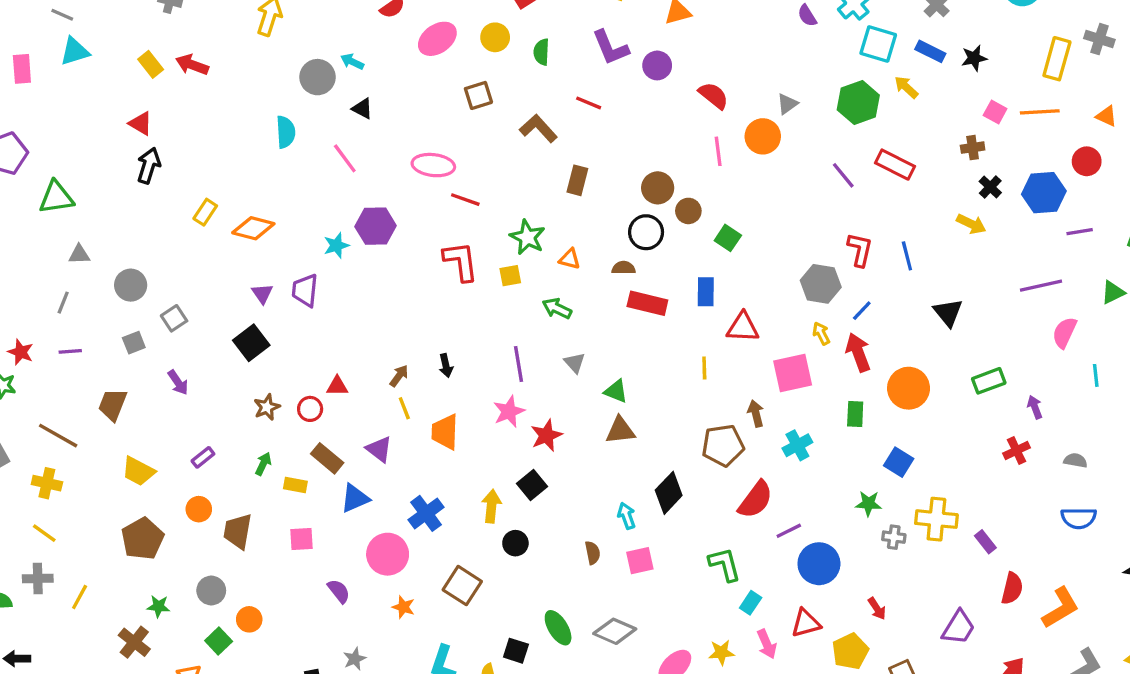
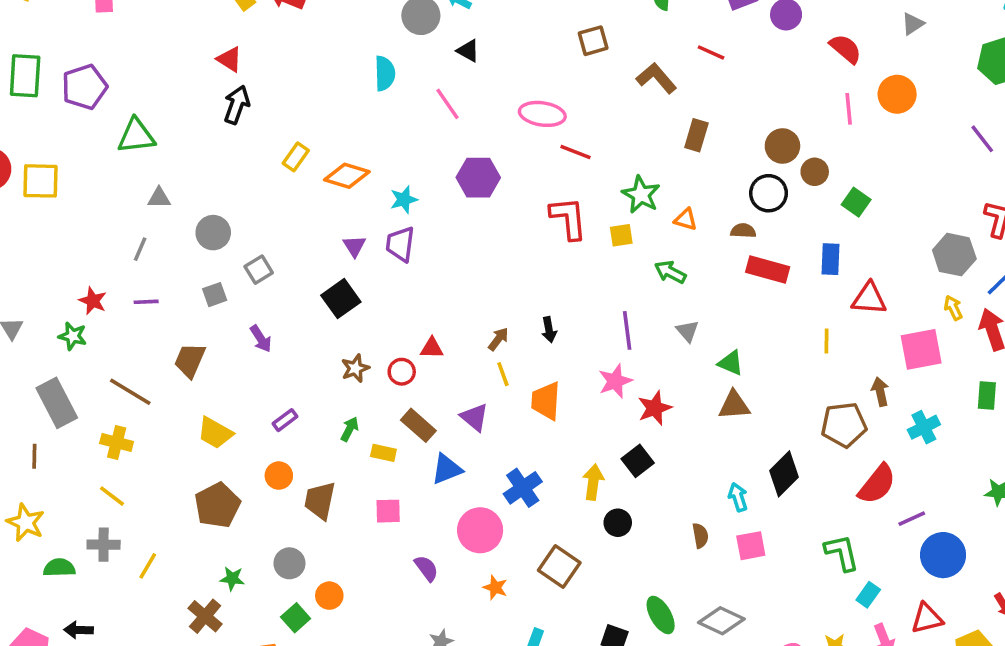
gray triangle: (787, 104) -> (913, 24), moved
cyan star: (336, 245) -> (404, 200), moved

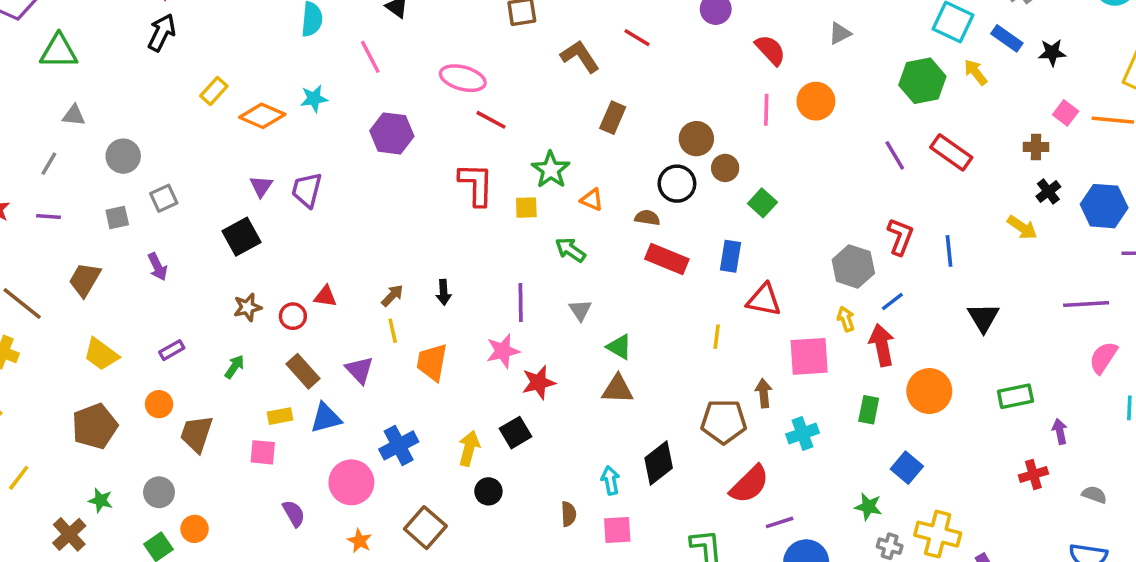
cyan star: (404, 200) -> (314, 99), moved
yellow rectangle: (383, 453) -> (280, 416), moved, turned -30

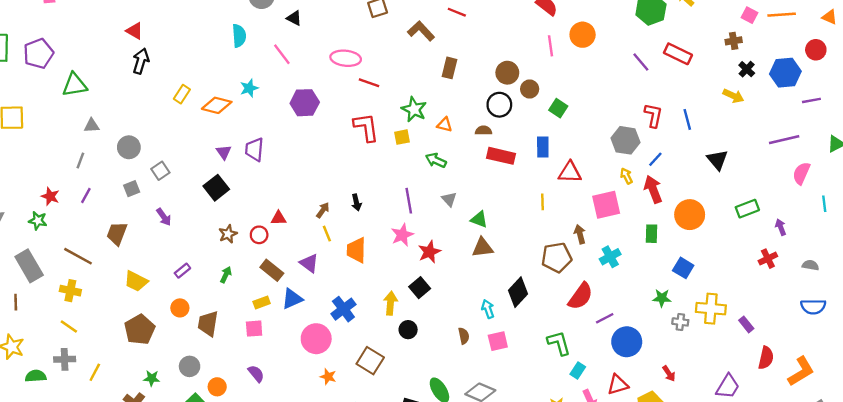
purple line: (49, 217) -> (86, 196), turned -56
purple semicircle: (294, 513) -> (256, 374), moved

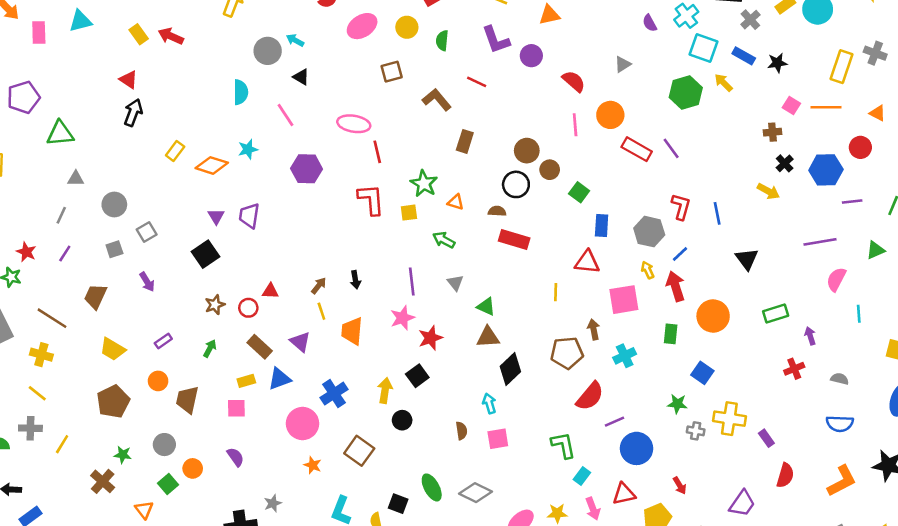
red rectangle: (678, 54) -> (637, 149), moved
red line: (369, 83) -> (377, 152), turned 54
blue rectangle: (543, 147) -> (602, 225), moved
black diamond: (518, 292) -> (510, 369), moved
orange L-shape: (801, 371) -> (842, 481), moved

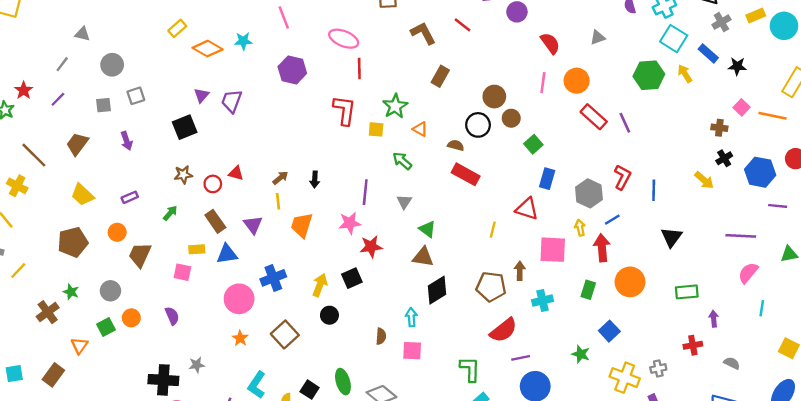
gray cross: (696, 431) -> (658, 368), moved, turned -35

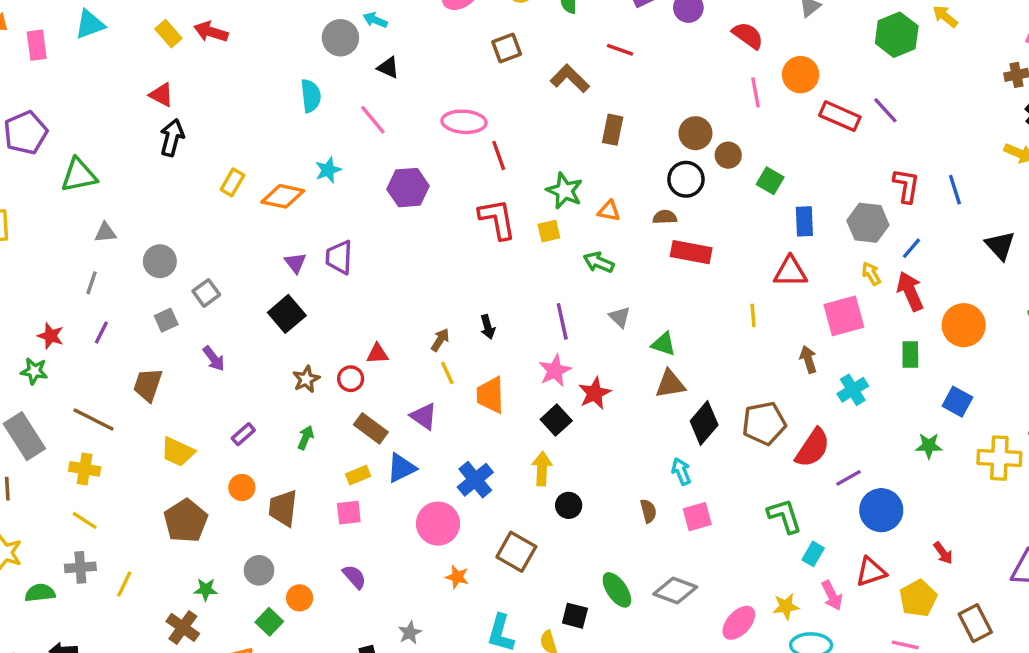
black square: (352, 278) -> (556, 420), moved
brown pentagon: (491, 287) -> (764, 423), moved

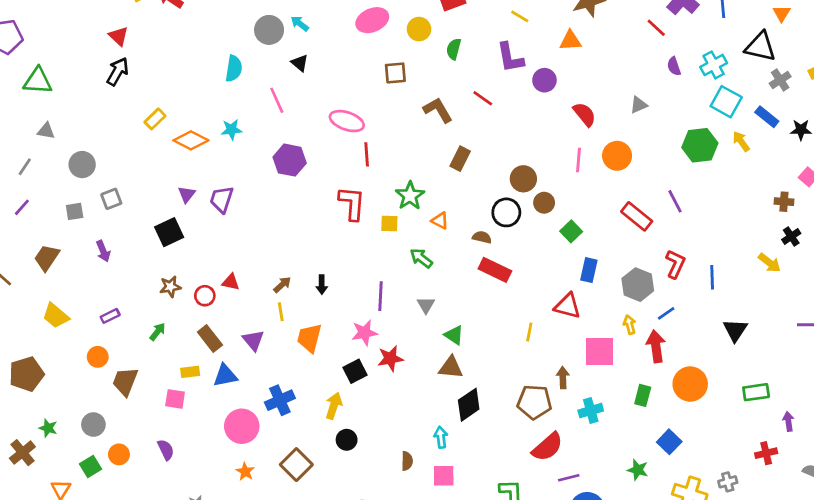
red rectangle: (840, 116) -> (637, 216), moved
brown pentagon: (764, 423) -> (534, 402), moved
brown pentagon: (186, 521) -> (26, 374), moved

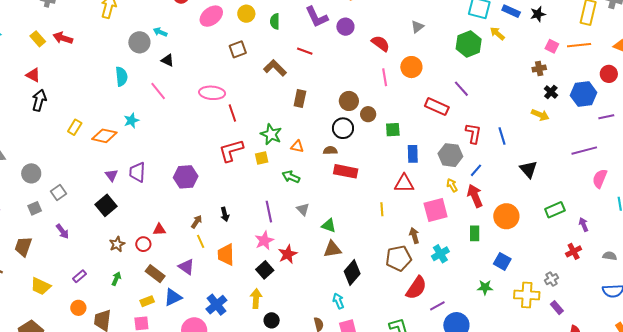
purple hexagon: (290, 160) -> (186, 177), moved
red L-shape: (352, 203) -> (231, 151), turned -96
green square: (571, 231) -> (393, 130), turned -35

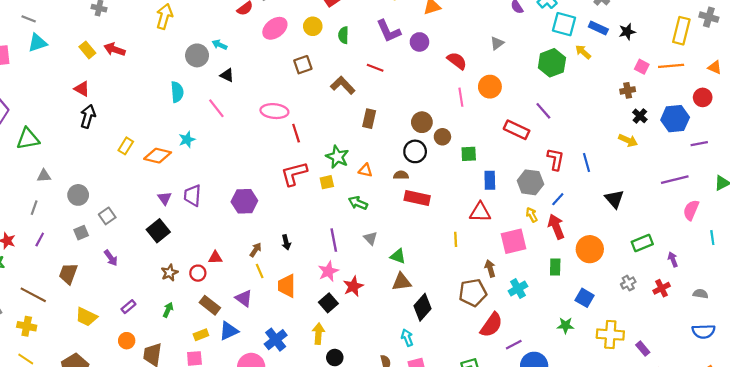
gray cross: (552, 279) -> (628, 283), moved

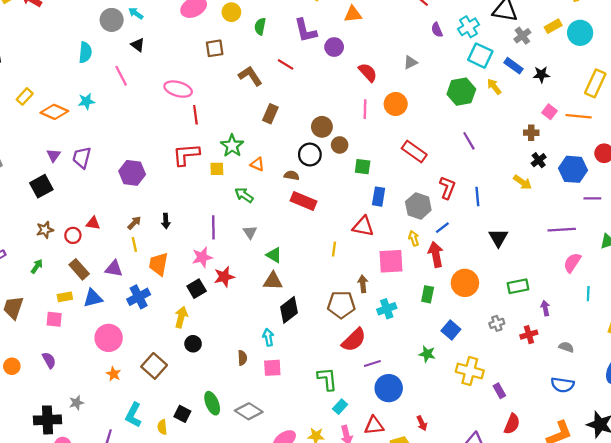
purple line: (543, 111) -> (469, 141), moved
purple triangle: (244, 298) -> (114, 269), turned -36
blue cross: (276, 340) -> (139, 297), moved

